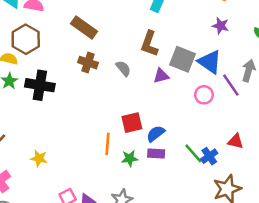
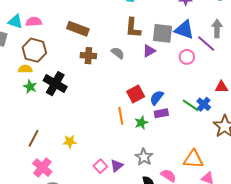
black cross: (40, 85) -> (55, 84), turned 35

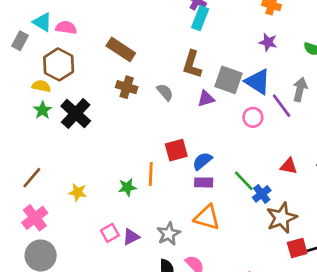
blue cross: (204, 104) -> (262, 194), moved
green star: (141, 123) -> (127, 187), moved
orange triangle: (193, 159) -> (207, 217), moved

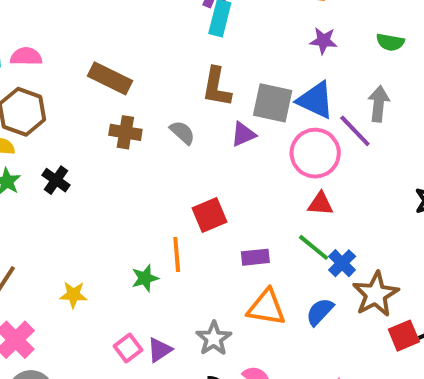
black cross: (76, 113) -> (56, 180), size x0.6
pink circle: (253, 117) -> (315, 153), size x1.6
blue semicircle: (202, 161) -> (320, 312), moved
red triangle: (289, 166) -> (321, 204), moved

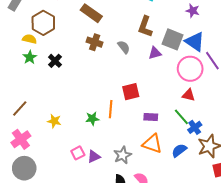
purple star: (323, 41) -> (193, 11), moved

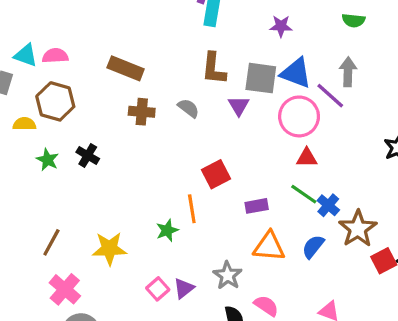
yellow semicircle: (30, 39) -> (24, 124), moved
purple triangle: (155, 53) -> (239, 106), turned -32
yellow star: (54, 121) -> (109, 249), size x1.5

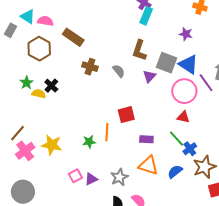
brown rectangle: (126, 68) -> (73, 37), moved
yellow semicircle: (24, 124) -> (39, 94), moved
pink cross: (65, 289) -> (25, 151), moved

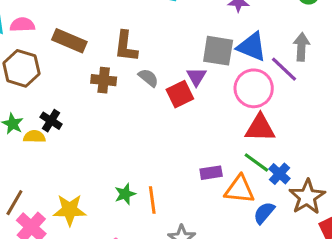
brown L-shape: (139, 50) -> (126, 46), moved
red square: (126, 115) -> (180, 94), moved
red triangle: (183, 117) -> (260, 128), size x1.5
orange line: (107, 132) -> (152, 200), moved
orange triangle: (148, 165) -> (240, 189), moved

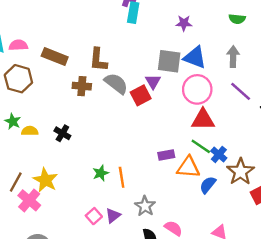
purple line: (284, 69) -> (241, 91), moved
gray semicircle: (148, 78) -> (116, 83), size x1.5
black cross: (51, 121) -> (62, 133), moved
yellow star: (70, 210) -> (45, 180), moved, turned 30

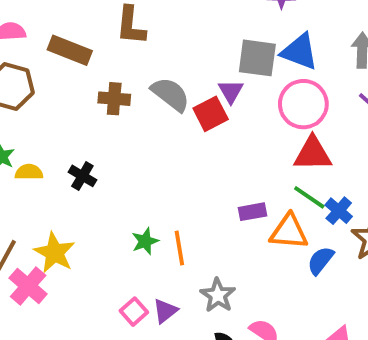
brown L-shape: (98, 60) -> (131, 26), moved

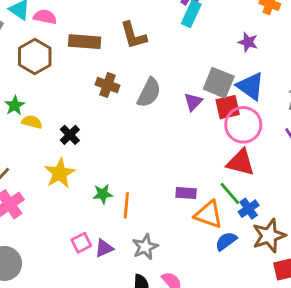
brown L-shape: (131, 26) -> (133, 35), turned -36
brown rectangle: (70, 50) -> (85, 42), turned -32
gray semicircle: (170, 94) -> (149, 93), turned 64
red square: (211, 114) -> (228, 107), moved
yellow star: (55, 253) -> (60, 173), moved

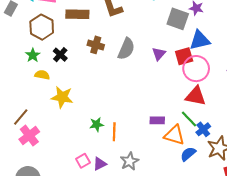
gray square: (219, 83) -> (178, 19), moved
blue triangle: (250, 86) -> (200, 40), turned -45
green star: (15, 105) -> (33, 55), moved
black cross: (70, 135) -> (60, 55), moved
yellow star: (60, 173) -> (62, 97), moved, turned -30

